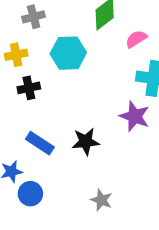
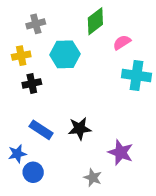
purple star: (135, 116) -> (121, 152), moved

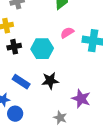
pink semicircle: (122, 42) -> (67, 33), moved
cyan hexagon: (65, 54) -> (42, 49), moved

